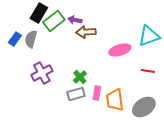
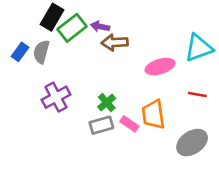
pink rectangle: (97, 93) -> (129, 124), turned -64
orange trapezoid: (115, 100) -> (153, 115), moved

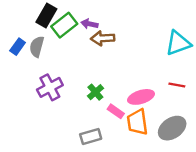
pink ellipse: (160, 66) -> (141, 97), moved
orange trapezoid: (153, 115) -> (137, 122), moved
gray rectangle: (101, 125) -> (91, 136), moved

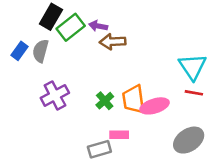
cyan triangle: (178, 43) -> (193, 67), moved, turned -44
pink rectangle: (116, 111) -> (119, 135), moved, turned -35
orange trapezoid: (137, 122) -> (134, 99), moved

